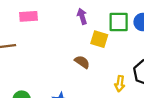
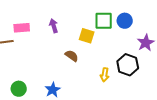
pink rectangle: (29, 16) -> (22, 28), moved
purple arrow: (82, 16) -> (54, 26), moved

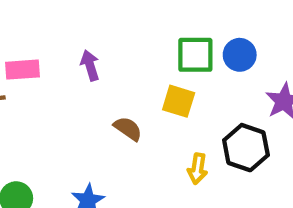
yellow square: (87, 36) -> (179, 101), moved

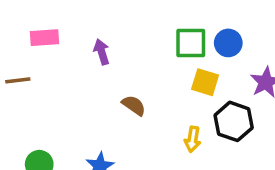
pink rectangle: (22, 70) -> (45, 38), moved
yellow square: (179, 101) -> (205, 82), moved

